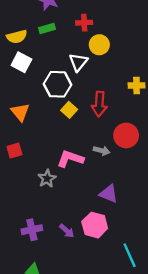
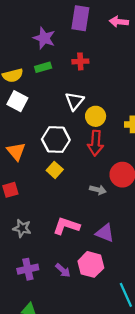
yellow circle: (99, 45) -> (96, 116), moved
white hexagon: (57, 84) -> (56, 140), moved
yellow square: (69, 110) -> (55, 170), moved
pink L-shape: (70, 159) -> (66, 226), moved
gray star: (47, 179) -> (22, 228), moved, turned -30

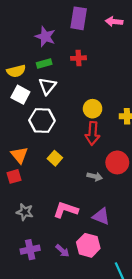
white triangle: (75, 101) -> (47, 86), moved
white hexagon: (56, 140) -> (42, 121), moved
orange triangle: (16, 151) -> (19, 155), moved

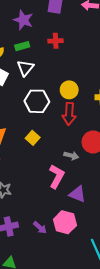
white hexagon: (42, 121) -> (37, 101), moved
pink L-shape: (66, 210) -> (57, 176), moved, turned 100

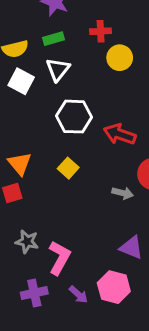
yellow circle: (69, 90) -> (120, 58), moved
red arrow: (69, 114) -> (120, 134), turned 105
pink L-shape: (57, 176) -> (59, 258), moved

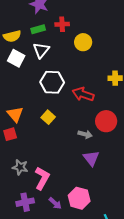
red cross: (101, 31) -> (62, 24), moved
purple triangle: (131, 247) -> (91, 158), moved, turned 30

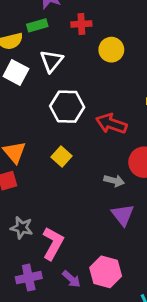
green rectangle: (38, 29) -> (37, 25), moved

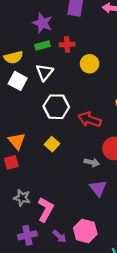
green rectangle: (37, 25) -> (42, 46), moved

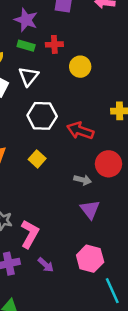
green rectangle: (42, 46) -> (26, 46), turned 32
pink hexagon: (85, 231) -> (90, 259), moved

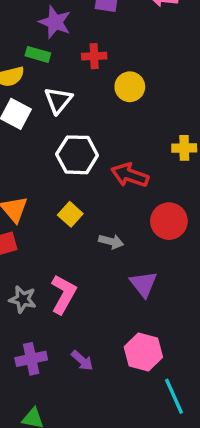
green rectangle: (26, 46) -> (38, 54), moved
gray arrow: (83, 180) -> (111, 241), moved
pink L-shape: (30, 234) -> (63, 294), moved

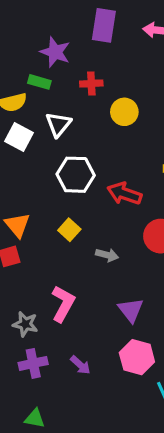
purple triangle: (143, 284) -> (131, 310), moved
gray star: (23, 299) -> (25, 324), moved

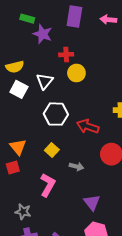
green rectangle: (39, 82) -> (27, 19), moved
yellow circle: (124, 112) -> (76, 73), moved
pink L-shape: (63, 304) -> (48, 185), moved

